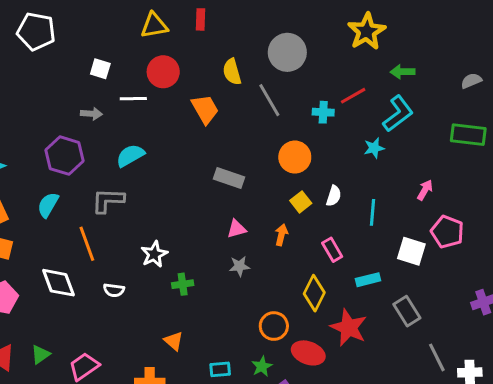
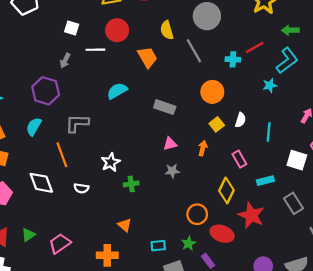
gray arrow: (91, 114) -> (65, 61), turned 112
cyan semicircle: (130, 156) -> (117, 91), moved

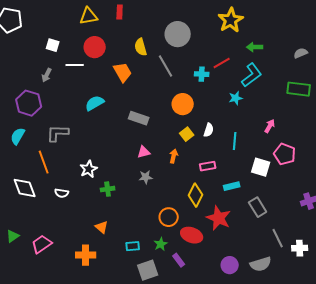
pink rectangle: (239, 159) -> (208, 166), turned -70

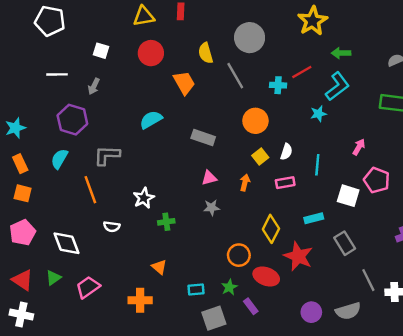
white line: (75, 65) -> (57, 74), moved
pink rectangle: (208, 166) -> (285, 183), moved
white diamond: (25, 188) -> (67, 243), moved

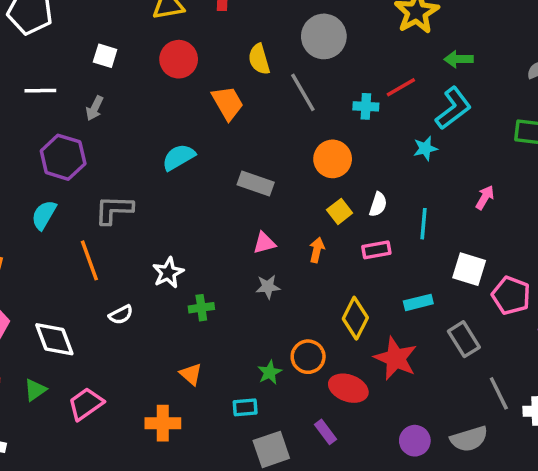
pink pentagon: (377, 180) -> (511, 295), moved
white semicircle: (112, 227) -> (121, 315), turned -35
green star: (229, 287) -> (270, 372), moved

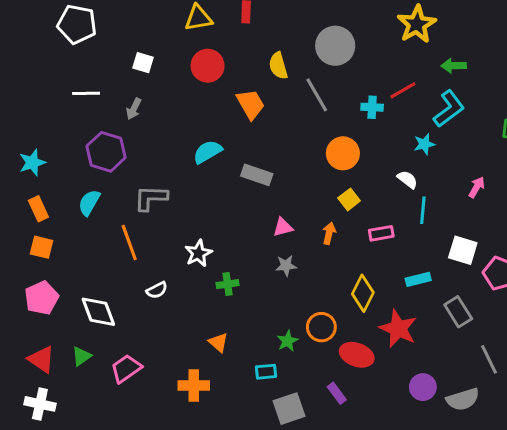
gray rectangle: (256, 183) -> (257, 175), moved
white semicircle: (378, 204) -> (407, 179), moved, turned -70
purple circle: (415, 441) -> (423, 387), moved

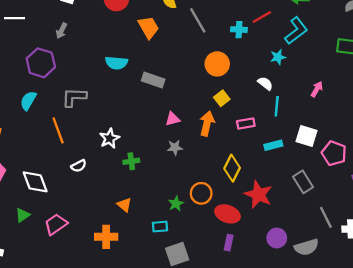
white line: (86, 93) -> (15, 18), moved
cyan semicircle: (208, 152) -> (116, 63), turned -145
orange arrow: (329, 233) -> (207, 123), size x1.5
cyan rectangle: (418, 279) -> (273, 145), moved
purple rectangle: (337, 393) -> (229, 243), moved, turned 49

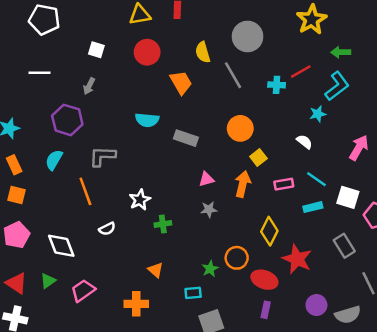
orange circle: (217, 64) -> (240, 128), moved
pink arrow: (317, 89) -> (359, 148), size x1.5
cyan line: (277, 106) -> (316, 179), moved, turned -60

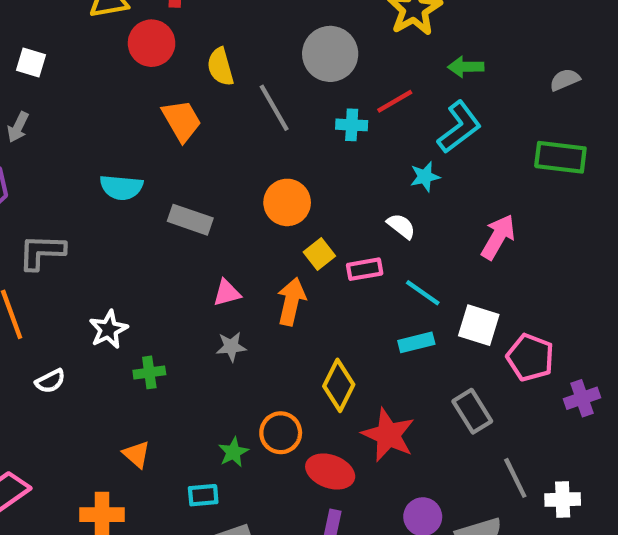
gray circle: (248, 36) -> (330, 54), moved
red circle: (147, 52) -> (152, 43), moved
pink rectangle: (284, 184) -> (365, 269), moved

